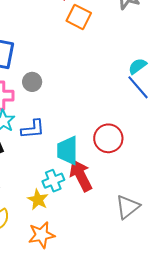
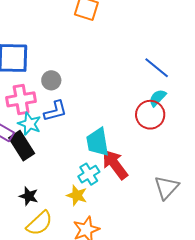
cyan semicircle: (137, 66) -> (158, 98), moved
blue L-shape: (33, 129) -> (55, 111), moved
red circle: (108, 138) -> (150, 115), moved

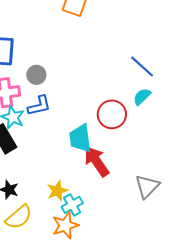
red circle: (150, 115) -> (112, 114), moved
cyan cross: (89, 174) -> (72, 205), moved
yellow star: (77, 195) -> (57, 191), turned 30

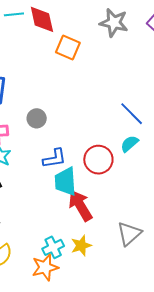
gray circle: (36, 75) -> (37, 118), moved
blue L-shape: (39, 106) -> (54, 158), moved
yellow star: (57, 191) -> (81, 246), moved

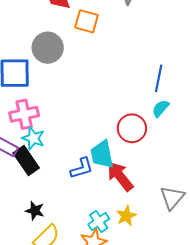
blue line: (132, 114) -> (159, 78), turned 64
gray circle: (37, 118) -> (48, 48), moved, size x1.6
blue L-shape: (54, 158) -> (82, 168), moved

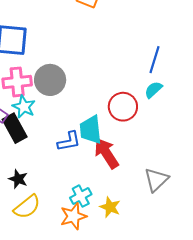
gray circle: (48, 48) -> (50, 80), moved
yellow star: (126, 216) -> (110, 207), moved, turned -30

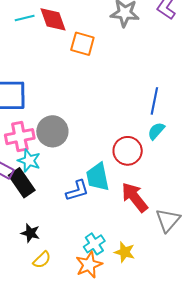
red arrow: (106, 153) -> (135, 197), moved
yellow semicircle: (27, 207) -> (42, 260), size x0.7

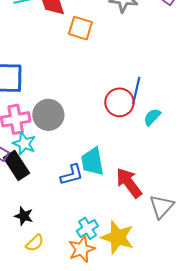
blue line: (154, 101) -> (136, 91), moved
red circle: (128, 151) -> (119, 102), moved
yellow star: (125, 252) -> (118, 237), size x1.6

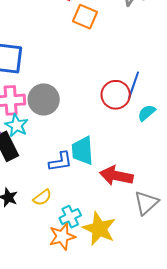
red arrow: (129, 183) -> (116, 176), turned -48
yellow semicircle: (35, 243) -> (42, 197), moved

